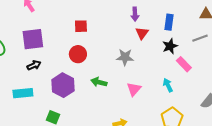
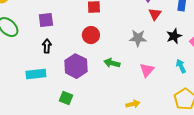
purple square: (33, 39) -> (46, 20), size x0.7
black star: (170, 46) -> (174, 36), moved
black arrow: (34, 65) -> (47, 46), turned -64

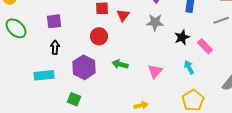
red triangle: (155, 14) -> (123, 15), moved
gray star: (138, 38) -> (155, 22), moved

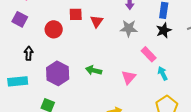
purple square: (54, 21) -> (20, 19), moved, turned 35
red circle: (99, 36) -> (54, 29), moved
black star: (182, 37) -> (164, 30), moved
pink rectangle: (205, 46) -> (149, 54), moved

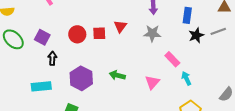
red square: (76, 14) -> (99, 33), moved
purple square: (20, 19) -> (42, 37), moved
black star: (164, 30) -> (196, 35), moved

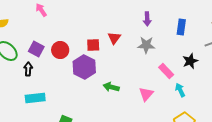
red circle: (77, 34) -> (60, 50), moved
black star: (196, 35) -> (190, 61), moved
black arrow: (52, 58) -> (28, 69), moved
purple hexagon: (81, 78) -> (84, 67), moved

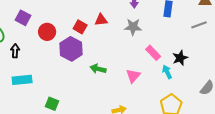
red triangle: (114, 38) -> (101, 20), turned 48
red square: (93, 45) -> (80, 27), turned 32
purple square: (36, 49) -> (23, 18), moved
black star: (190, 61) -> (180, 58), moved

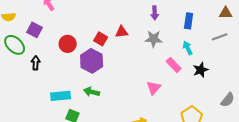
purple square: (23, 18) -> (35, 30), moved
green arrow: (98, 69) -> (92, 92), moved
cyan arrow: (167, 72) -> (188, 48), moved
cyan rectangle: (22, 80) -> (61, 96), moved

